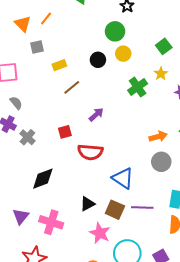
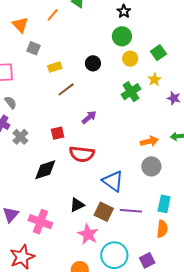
orange line: (46, 19) -> (53, 15), moved
green circle: (115, 31) -> (122, 36), moved
gray square: (37, 47) -> (33, 48), turned 32
yellow circle: (123, 54) -> (130, 59), moved
black diamond: (43, 179) -> (45, 170), moved

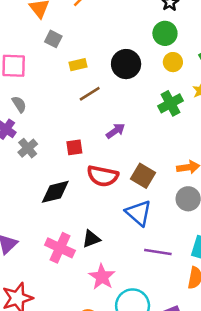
black circle: (93, 63) -> (126, 64), size x1.5
brown square: (104, 212) -> (143, 176), moved
pink cross: (40, 222) -> (60, 248), moved

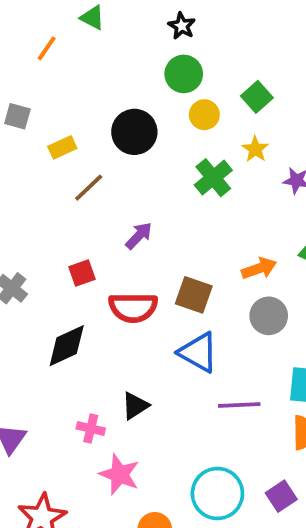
pink cross: (60, 248) -> (91, 429), size x0.6
pink star: (102, 277) -> (119, 474), moved

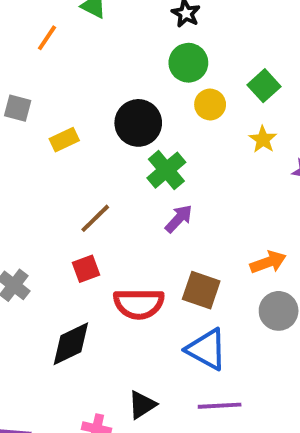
green cross: (213, 178) -> (166, 170), moved
brown line: (89, 188) -> (95, 218), moved
purple arrow: (139, 236) -> (179, 219), moved
purple line: (239, 405) -> (220, 406), moved

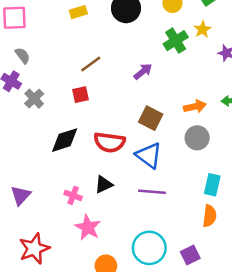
green cross: (166, 170) -> (176, 41), moved
red semicircle: (139, 304) -> (109, 142), moved

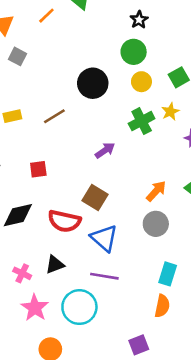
yellow rectangle: (78, 12) -> (12, 116), moved
brown line: (91, 64) -> (54, 116), moved
orange arrow: (195, 106) -> (156, 191), turned -40
brown square: (151, 118) -> (95, 198), moved
cyan circle: (149, 248) -> (79, 307), moved

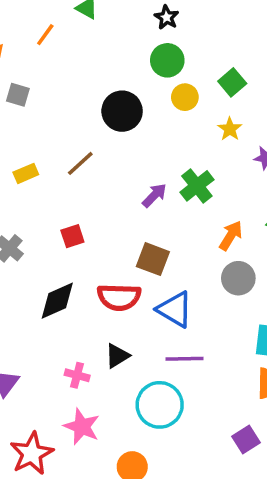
green cross: (142, 121) -> (197, 186), moved
pink star: (35, 308) -> (82, 427), moved

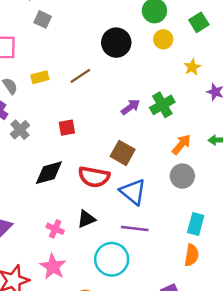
green square: (232, 82) -> (199, 22), moved

